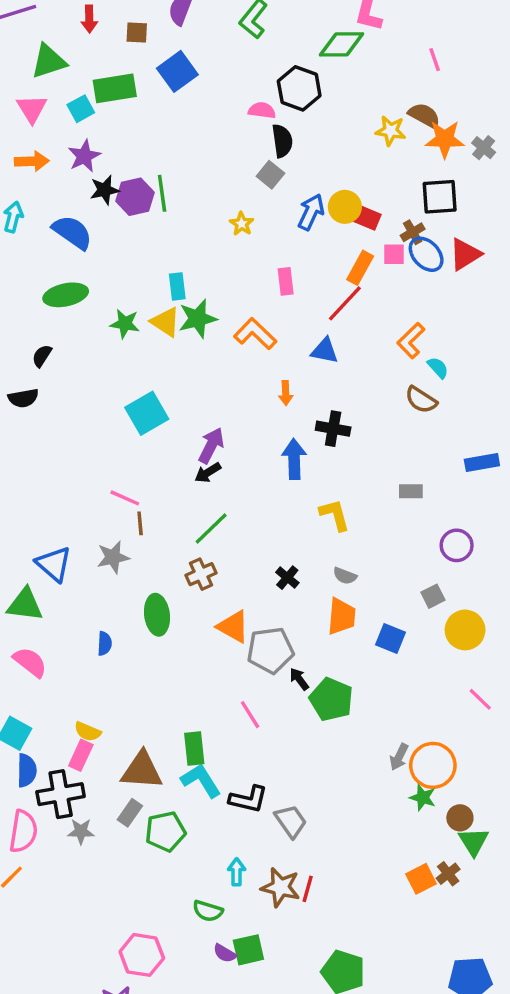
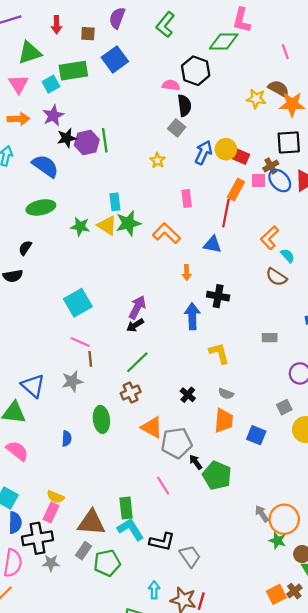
red line: (345, 303) -> (226, 213), turned -32
cyan square: (147, 413) -> (78, 303), moved
gray arrow: (399, 757) -> (262, 514), turned 120

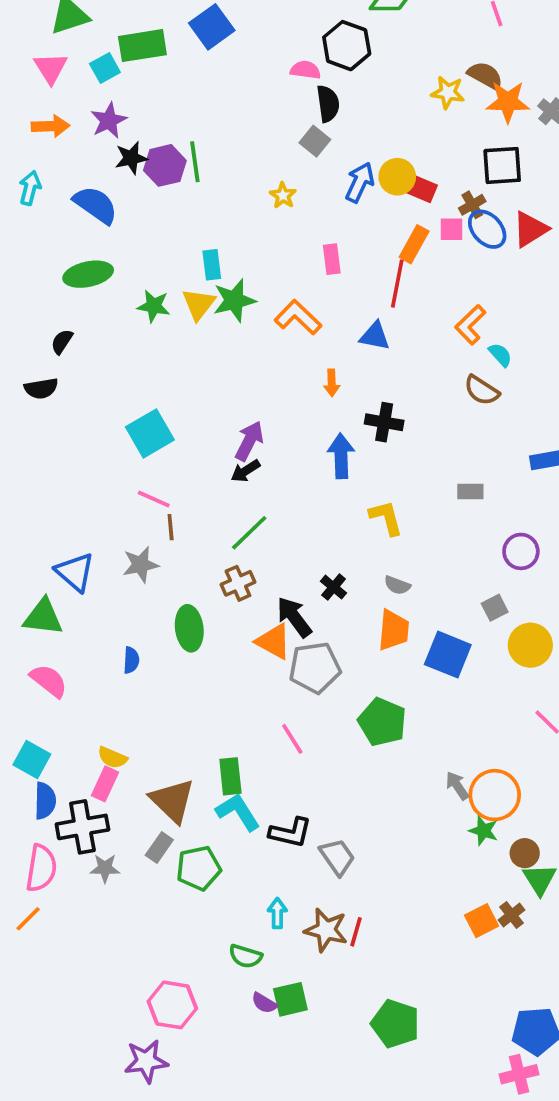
yellow triangle: (107, 225) -> (199, 304), turned 35
blue square: (256, 435) -> (448, 655), size x1.4
black arrow: (196, 462) -> (294, 617), moved, size x1.6
brown triangle: (91, 523) -> (172, 801), turned 40

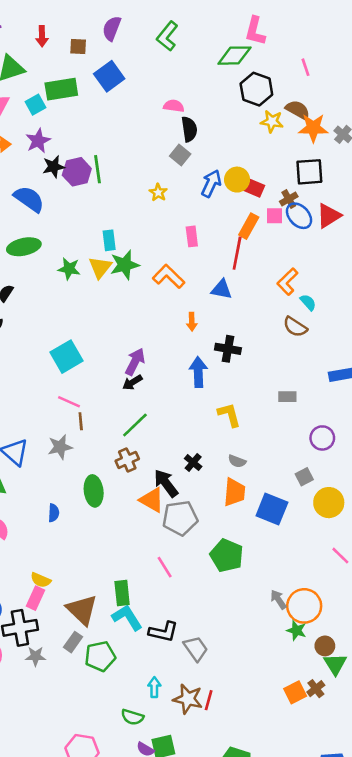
black hexagon: (347, 46) -> (256, 89), moved

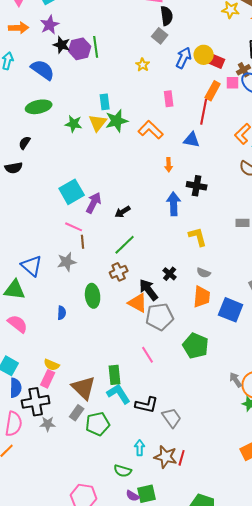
black star: (54, 167) -> (62, 45), turned 30
purple arrow: (135, 362) -> (94, 203), moved

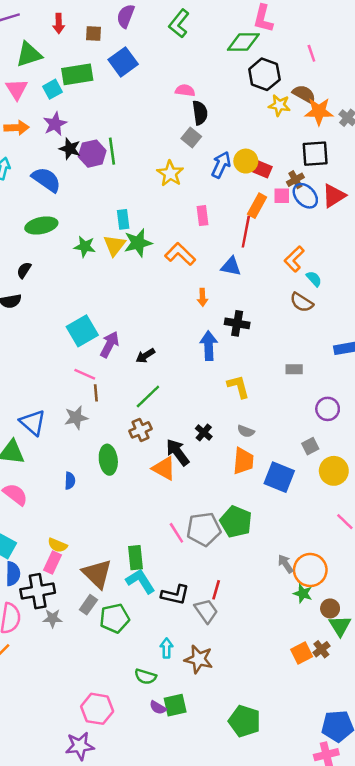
yellow star: (143, 65) -> (170, 173), size x1.5
gray pentagon: (160, 317) -> (204, 529), moved
red line: (182, 458) -> (216, 590), moved

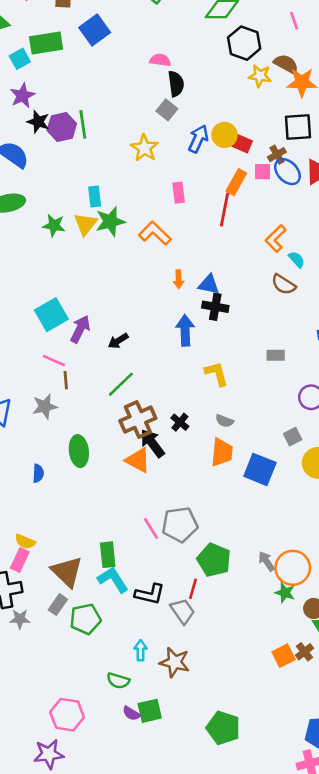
blue triangle: (231, 266) -> (209, 284), moved
brown cross: (140, 430) -> (138, 420), moved, size x1.5
green pentagon: (236, 522) -> (214, 560), moved

